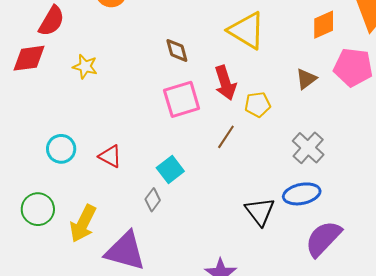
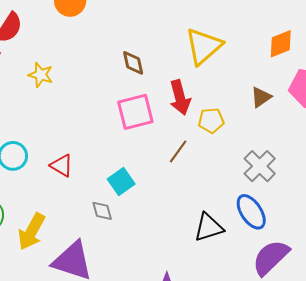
yellow triangle: (247, 31) -> (204, 46), turned 45
blue ellipse: (302, 194) -> (251, 212), turned 66
gray diamond: (153, 200) -> (102, 211), turned -55
black triangle: (260, 211) -> (209, 227), turned 48

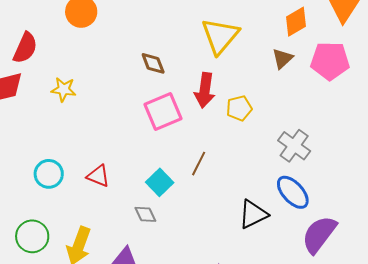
red arrow: (180, 97) -> (205, 90), turned 32
brown triangle: (261, 97) -> (282, 59), moved
brown line: (178, 151) -> (199, 164), moved

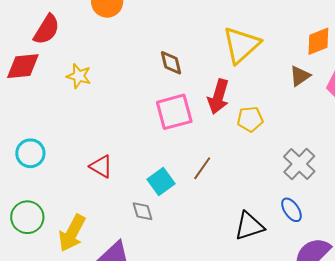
cyan circle: (49, 174) -> (30, 153), moved
blue ellipse: (293, 192) -> (291, 210), size x0.7

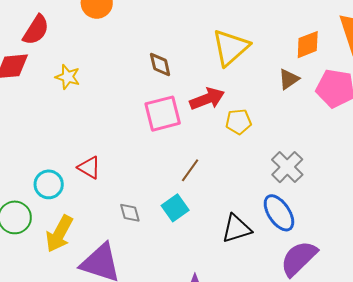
red arrow: (218, 97) -> (207, 99), turned -128
cyan circle: (30, 153) -> (49, 184), moved
cyan square: (161, 182) -> (175, 208), moved
blue ellipse: (291, 210) -> (279, 213), size x1.5

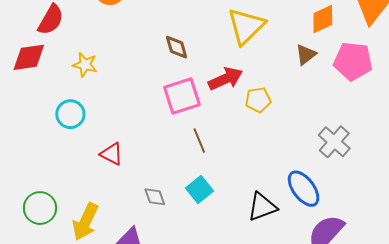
gray cross: (287, 167) -> (334, 142), moved
brown line: (190, 170) -> (199, 141), moved, turned -55
cyan circle: (49, 184) -> (70, 114), moved

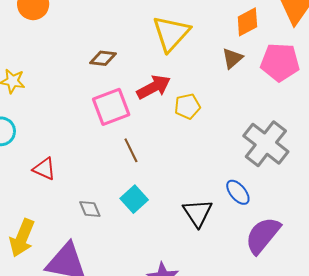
brown diamond: (177, 47) -> (103, 58), turned -64
gray cross: (334, 142) -> (266, 144), size x1.4
blue ellipse: (304, 189) -> (238, 192), size x0.7
black triangle: (262, 207) -> (198, 213), turned -40

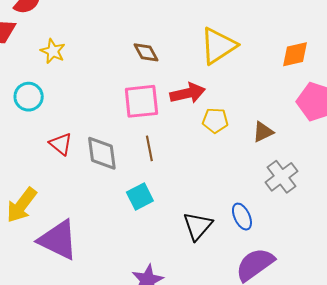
brown diamond: (103, 58) -> (146, 52), turned 40
brown triangle: (232, 58) -> (263, 132), moved
gray cross: (266, 144) -> (281, 177), size x0.7
gray diamond: (90, 209) -> (102, 153), moved, size x1.6

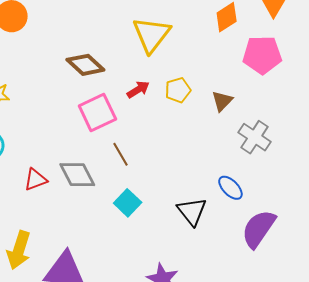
brown diamond: (146, 52) -> (85, 65), size x1.4
red arrow: (188, 93) -> (138, 90), size x0.7
yellow pentagon: (215, 120) -> (178, 90), moved
red triangle: (61, 144) -> (35, 179), turned -40

